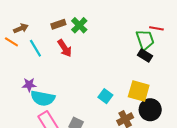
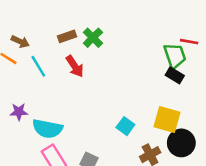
brown arrow: (21, 28) -> (20, 42), turned 48
purple star: (29, 85) -> (19, 112), moved

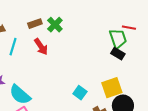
cyan line: (38, 66) -> (13, 47), turned 48
yellow square: (167, 120) -> (112, 88), turned -35
cyan semicircle: (47, 129) -> (20, 95), turned 30

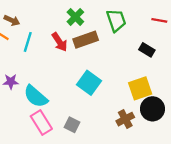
brown rectangle: (35, 24) -> (86, 40), moved, size x1.5
green trapezoid: (118, 39) -> (116, 20), moved
cyan square: (80, 93) -> (89, 83), moved, size x1.5

